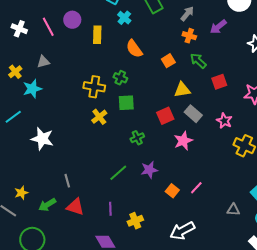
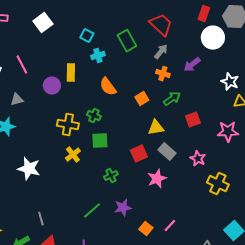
cyan cross: (124, 18) -> (98, 56), turned 32
purple circle: (72, 20) -> (52, 86), moved
green arrow: (198, 61) -> (172, 99), turned 102
white star: (42, 139) -> (29, 169), moved

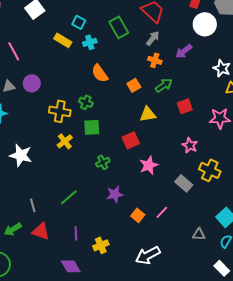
yellow rectangle: (71, 73) -> (63, 40), moved, turned -60
purple circle: (52, 86) -> (32, 83), moved
gray rectangle: (167, 152) -> (184, 183), moved
green line: (92, 211) -> (69, 197), moved

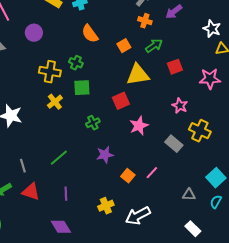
purple circle: (32, 83) -> (34, 33), moved
yellow triangle: (148, 114) -> (138, 75), size x1.4
yellow cross: (101, 245) -> (106, 206), moved
white rectangle: (222, 268) -> (193, 229), moved

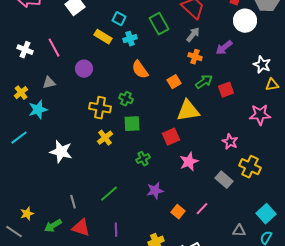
red square: (175, 67) -> (226, 90), moved

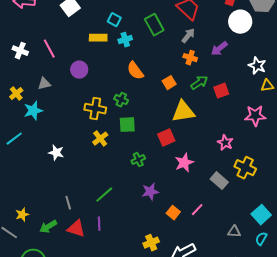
yellow rectangle: (103, 37) -> (98, 38), turned -30
white star: (61, 152) -> (56, 153), size x0.7
purple line: (116, 230) -> (99, 224), moved

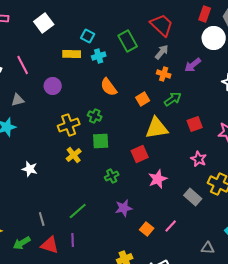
red square: (221, 91) -> (195, 124), moved
yellow cross: (95, 109) -> (69, 125), turned -30

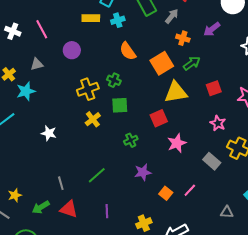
gray arrow: (162, 52) -> (172, 16), moved
orange square: (143, 99) -> (162, 63), size x1.6
purple line: (73, 240) -> (107, 211), moved

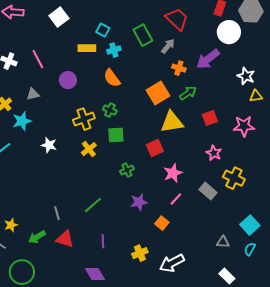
purple arrow: (212, 29) -> (208, 59), size x1.4
orange semicircle: (128, 51) -> (112, 78), moved
white star: (49, 133) -> (49, 145), moved
pink line: (190, 190) -> (176, 199), moved

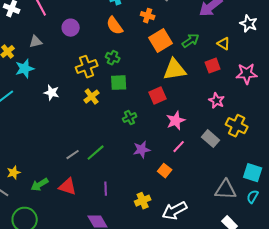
orange cross: (179, 68) -> (148, 16), moved
yellow triangle: (256, 96) -> (224, 44), moved, turned 40
gray line: (57, 213) -> (73, 155), moved, turned 72
cyan square: (250, 225) -> (253, 173), turned -30
gray triangle: (223, 242) -> (226, 190), size x1.6

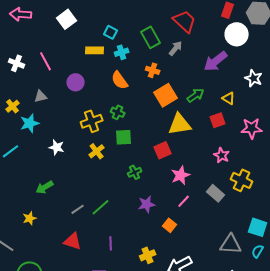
yellow star: (14, 173) -> (30, 218), moved
green arrow: (40, 185) -> (45, 187), moved

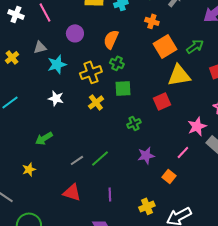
orange semicircle: (120, 80) -> (111, 39), moved, turned 60
cyan star: (30, 123) -> (57, 64), moved
pink star: (181, 175) -> (197, 126), moved

